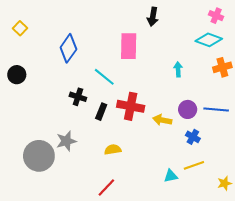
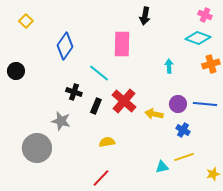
yellow square: (20, 28) -> (26, 21), moved
red cross: (131, 106) -> (124, 101), turned 30
gray star: (66, 141) -> (61, 121), moved, turned 30

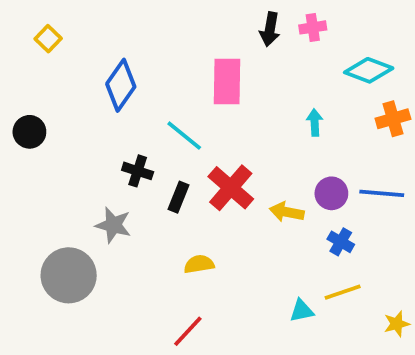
pink cross: (205, 15) -> (313, 27), moved, turned -32

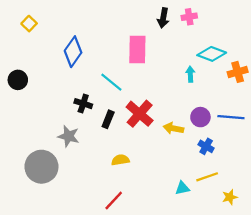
cyan diamond: (369, 70) -> (212, 54), moved
yellow star: (397, 324) -> (230, 197), moved

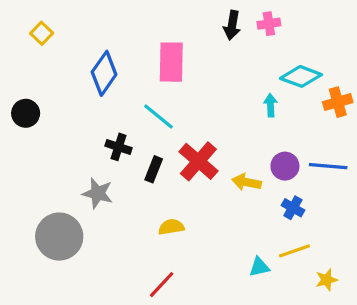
pink rectangle: (137, 49) -> (171, 62), moved

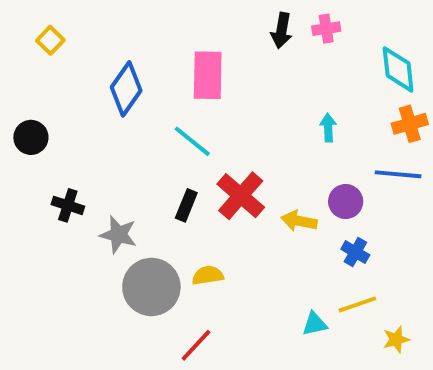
cyan diamond: (301, 76) -> (398, 69), moved, turned 63
black cross: (118, 147) -> (68, 205), moved
blue line: (328, 166) -> (398, 174), moved
gray circle: (59, 237) -> (151, 287), moved

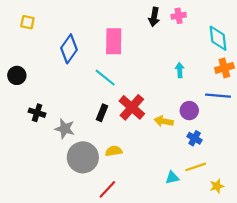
yellow square: (50, 40) -> (27, 22), turned -32

